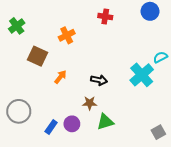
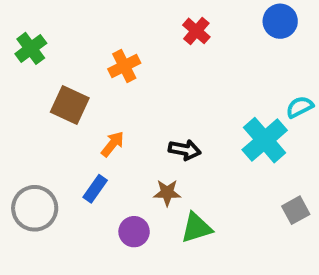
red cross: (105, 17) -> (196, 31), turned 32
blue rectangle: (51, 127) -> (95, 189), moved
gray square: (158, 132) -> (296, 210), moved

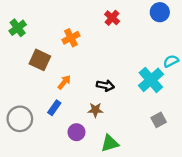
gray square: (296, 210) -> (159, 120), moved
green triangle: (196, 228) -> (110, 143), moved

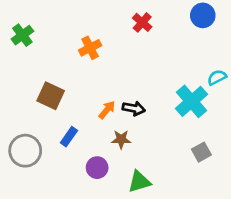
brown square: (40, 60) -> (51, 96), moved
orange arrow: (64, 82) -> (107, 110), moved

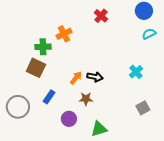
green cross: (22, 35) -> (43, 47), moved, turned 35
cyan semicircle: (217, 77) -> (149, 34), moved
cyan cross: (192, 101) -> (136, 72), size x0.6

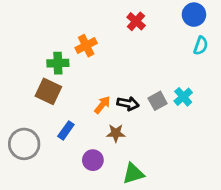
cyan semicircle: (149, 34) -> (201, 46), turned 136
gray square: (143, 108) -> (158, 101), moved

